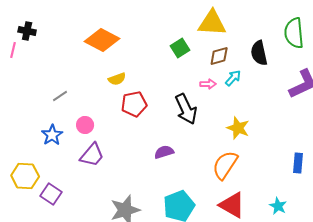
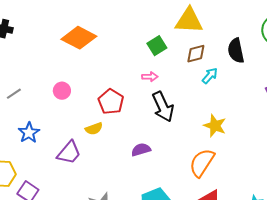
yellow semicircle: (117, 79) -> (94, 129), moved
pink arrow: (208, 84) -> (150, 77), moved
gray line: (60, 96) -> (14, 94), moved
red pentagon: (134, 104) -> (111, 102), turned -30
pink circle: (85, 125) -> (62, 91), moved

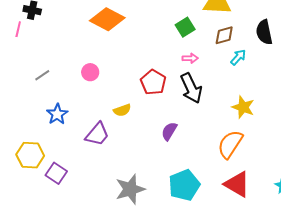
pink arrow: (150, 77) -> (190, 58), moved
red pentagon: (111, 102) -> (153, 82), moved
purple semicircle: (141, 150) -> (169, 131), turned -42

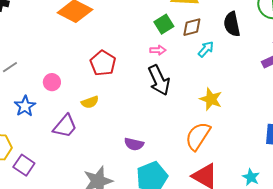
green square: (185, 27) -> (164, 24), moved
pink circle: (90, 72) -> (52, 82), moved
red pentagon: (153, 82) -> (103, 63), moved
purple semicircle: (169, 131) -> (134, 144), moved, turned -108

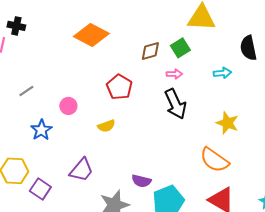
brown diamond: (192, 27) -> (150, 51), moved
cyan arrow: (206, 49) -> (222, 73), turned 42
purple trapezoid: (65, 126) -> (81, 170), moved
orange semicircle: (198, 136) -> (214, 160), turned -88
purple semicircle: (134, 144) -> (141, 181), moved

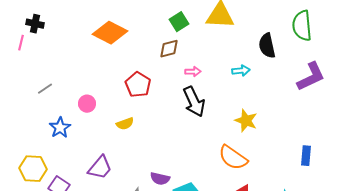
green square: (180, 48) -> (179, 22), moved

